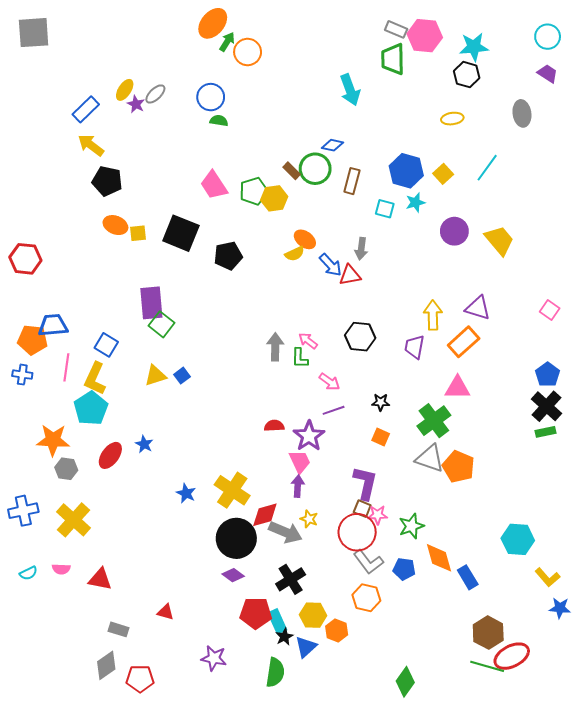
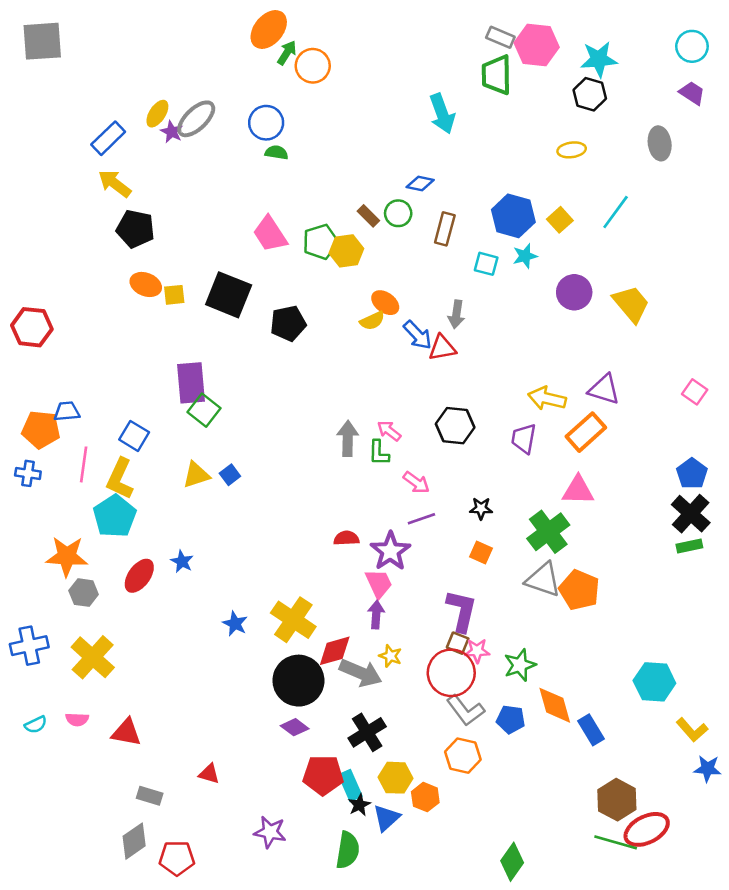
gray ellipse: (155, 94) -> (196, 119), size x1.5
green circle: (315, 169) -> (398, 213), size x0.7
yellow arrow: (433, 315) -> (547, 398), turned -76
blue trapezoid: (53, 325) -> (67, 411), size x0.7

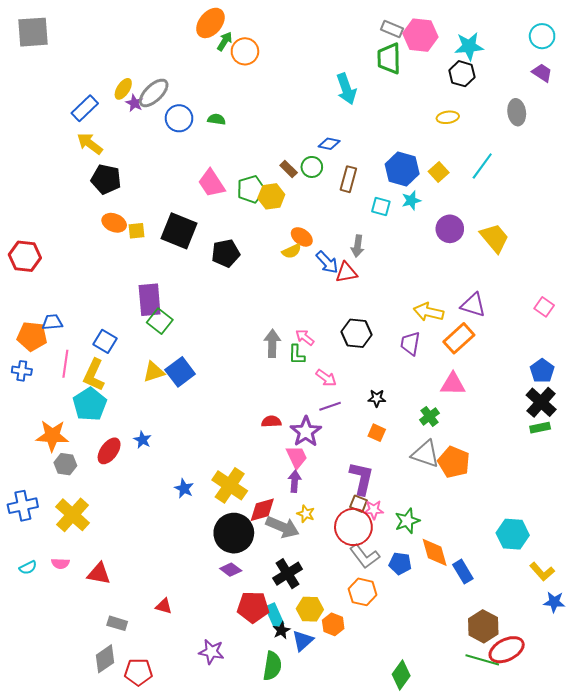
blue circle: (266, 123) -> (179, 118), moved
blue square: (230, 475) -> (180, 372), size x1.8
green cross: (548, 532) -> (430, 416), size x0.6

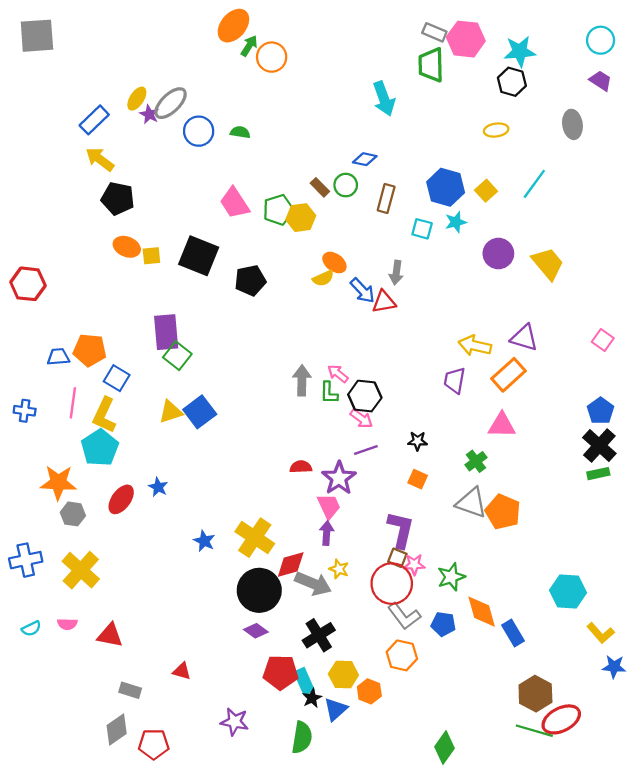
black hexagon: (356, 333) -> (365, 396), moved
orange pentagon: (32, 336) -> (90, 350), moved

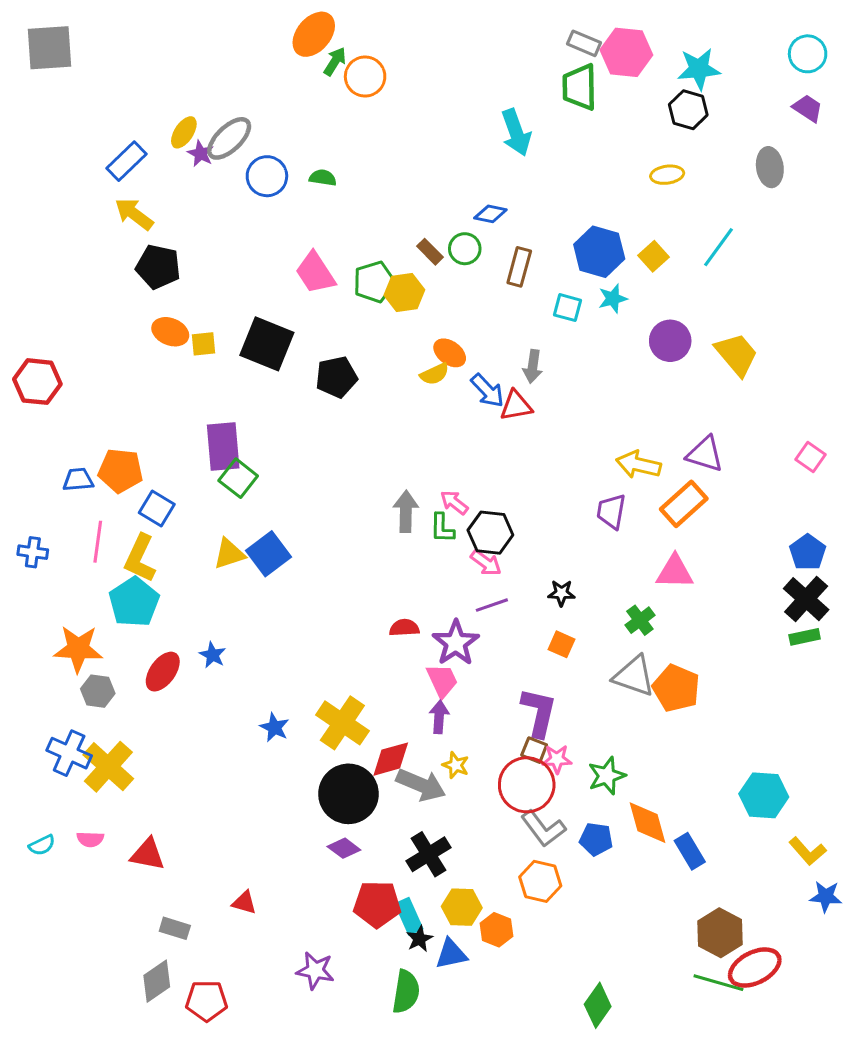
blue cross: (26, 560) -> (69, 753), moved, turned 36
blue triangle: (336, 709) -> (451, 954), turned 30

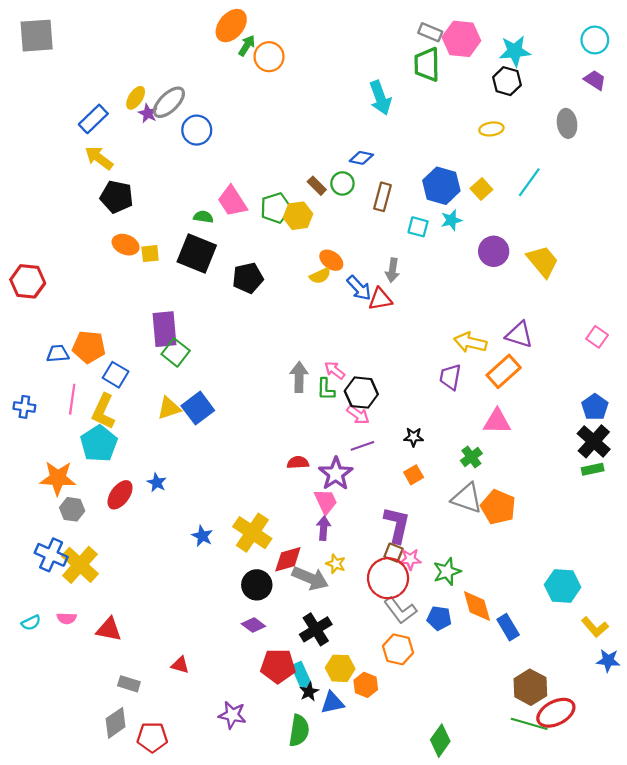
green semicircle: (323, 178) -> (203, 217), moved
orange square: (561, 644) -> (414, 475), turned 36
black circle: (348, 794) -> (257, 585), size x0.7

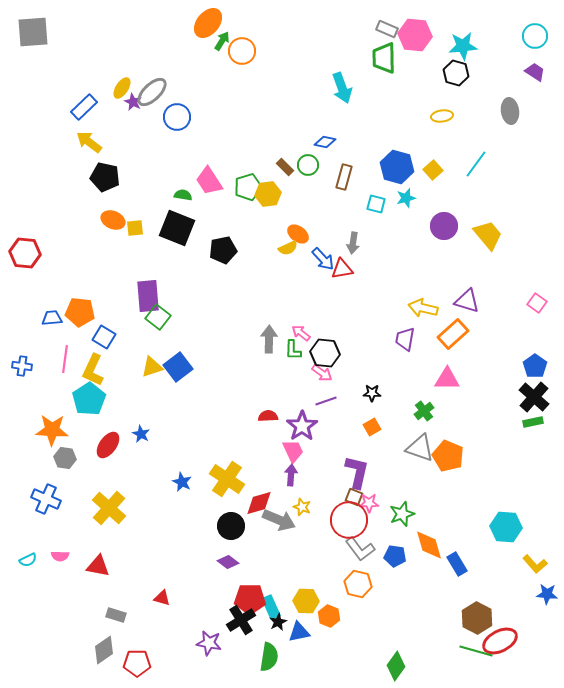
yellow cross: (80, 565) -> (109, 508), moved
black cross: (316, 629) -> (241, 620), moved

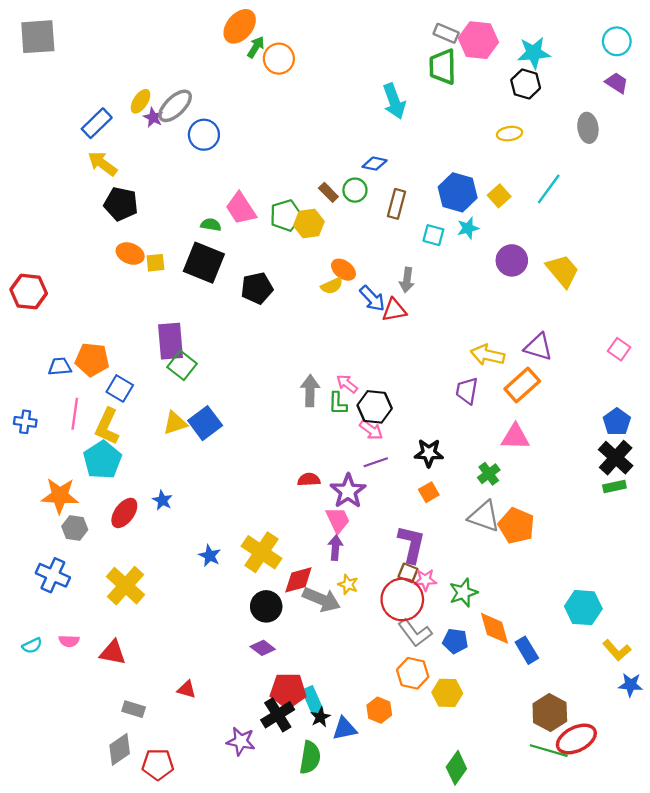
black star: (372, 393) -> (429, 453), size x1.4
yellow hexagon: (306, 601) -> (447, 693), moved

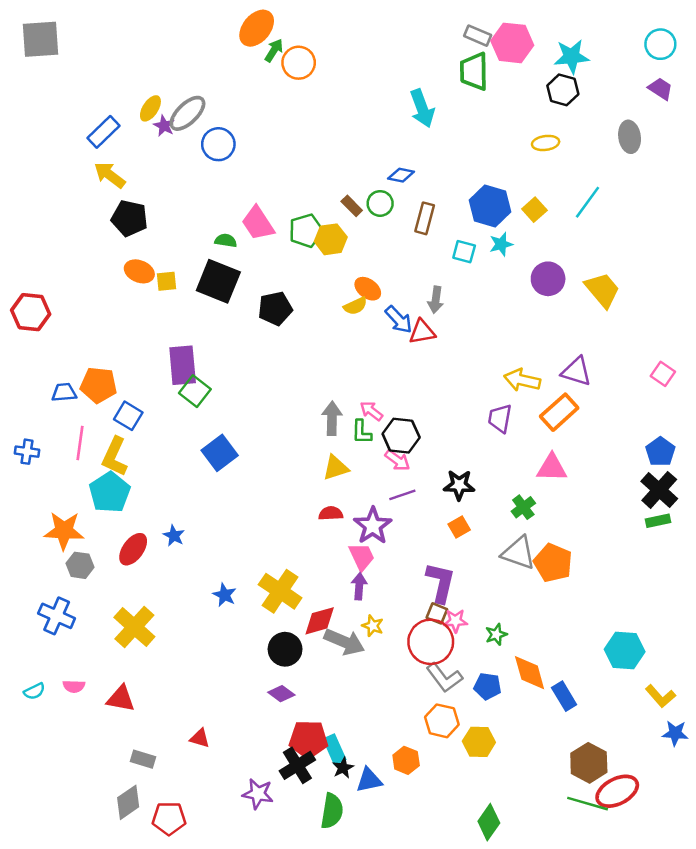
yellow triangle: (175, 423) -> (336, 468), moved
green star: (463, 593) -> (496, 634), size x0.7

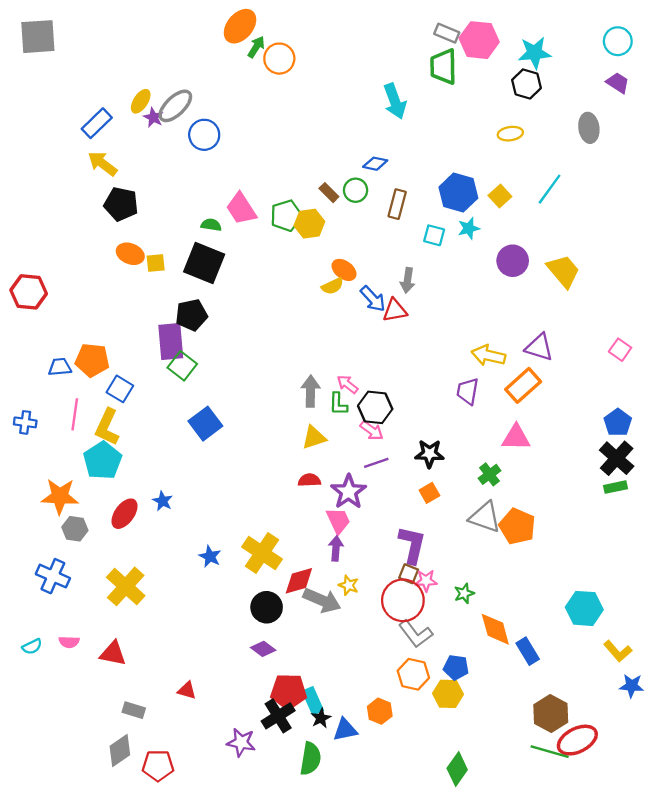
black pentagon: (275, 308) -> (191, 315), moved
blue pentagon: (488, 686) -> (456, 667), moved

